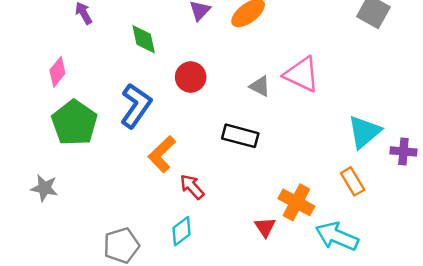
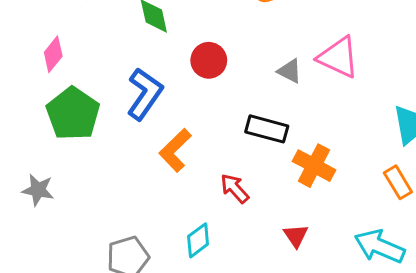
red arrow: (192, 187) -> (235, 188), moved
orange cross: (296, 202) -> (314, 166), moved

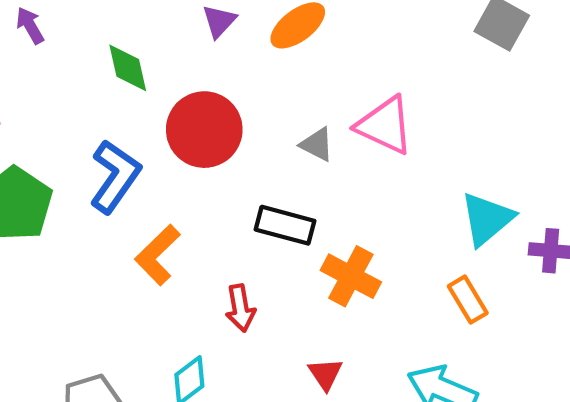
red circle: (209, 60) -> (204, 130), size x1.5
red arrow: (235, 188) -> (240, 308), turned -148

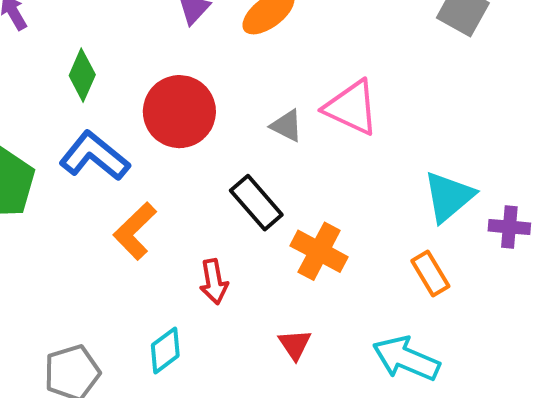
green diamond: (128, 68) -> (82, 75), moved, turned 36
blue L-shape: (115, 176) -> (94, 156), turned -86
black rectangle: (285, 225) -> (256, 203), turned 34

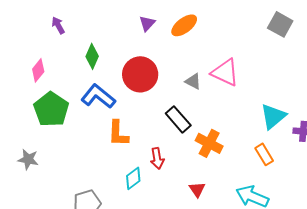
orange L-shape: (135, 231) -> (118, 133), turned -44
cyan diamond: (165, 350) -> (133, 178), moved

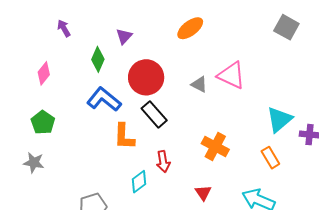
purple triangle: (147, 23) -> (124, 36), moved
green pentagon: (51, 109) -> (43, 122), moved, size x0.7
black rectangle: (178, 119) -> (154, 114), moved

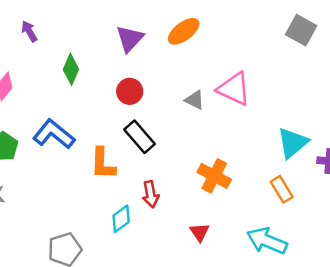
purple triangle: (124, 36) -> (130, 39), moved, size x1.4
red circle: (146, 77) -> (130, 91), size x0.6
blue L-shape: (104, 99) -> (54, 134), moved

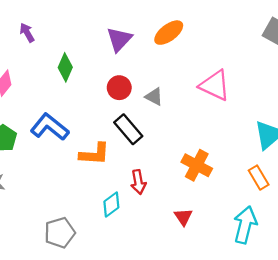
gray triangle: (195, 100) -> (154, 97), moved
orange L-shape: (103, 164) -> (95, 154), turned -88
cyan arrow: (267, 241) -> (245, 225), turned 81

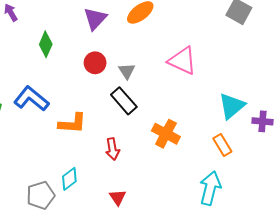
gray triangle: (154, 97) -> (127, 71), turned 30
black rectangle: (128, 129) -> (124, 101), moved
cyan diamond: (111, 205) -> (69, 179), moved
red triangle: (183, 217) -> (118, 197), moved

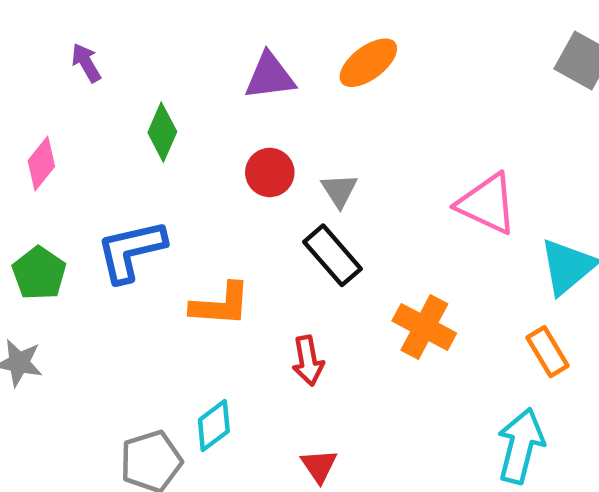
purple triangle: (95, 19) -> (270, 76), turned 40
pink triangle: (182, 61) -> (487, 204), moved
blue L-shape: (31, 99) -> (131, 251), turned -52

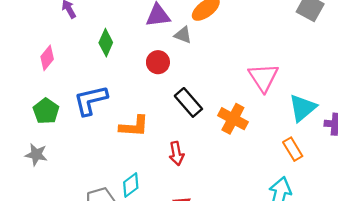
gray triangle: (339, 190) -> (183, 35), moved, turned -36
pink triangle: (487, 204) -> (263, 77), turned 32
orange cross: (424, 327) -> (233, 119), moved

